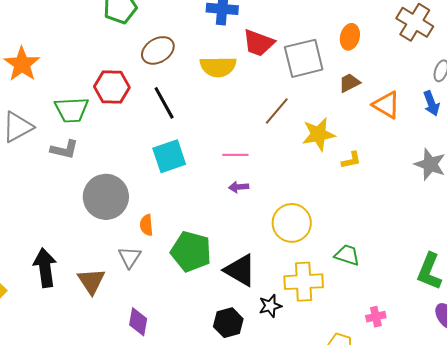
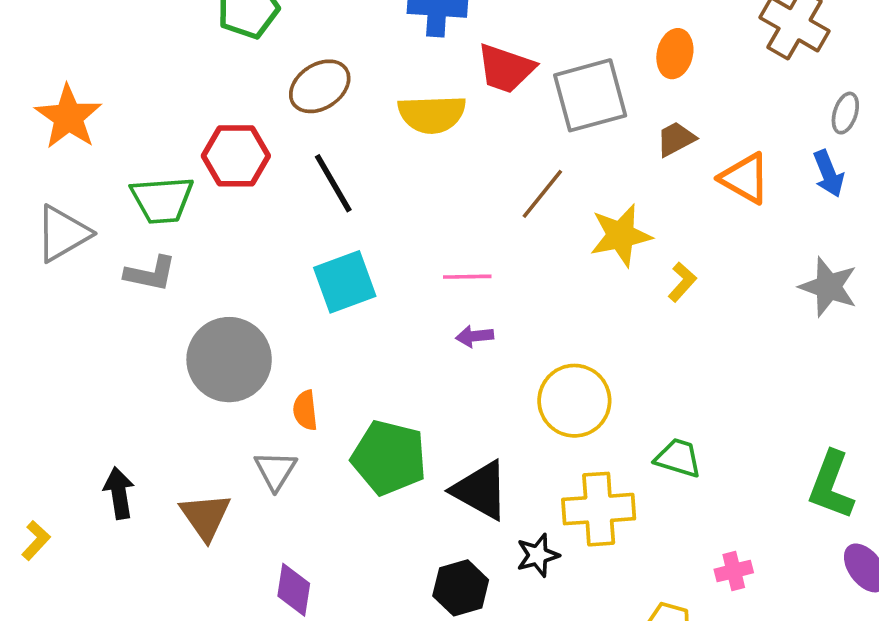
yellow L-shape: (351, 160) -> (682, 282), turned -35
black arrow: (45, 268) -> (119, 493), size x0.7

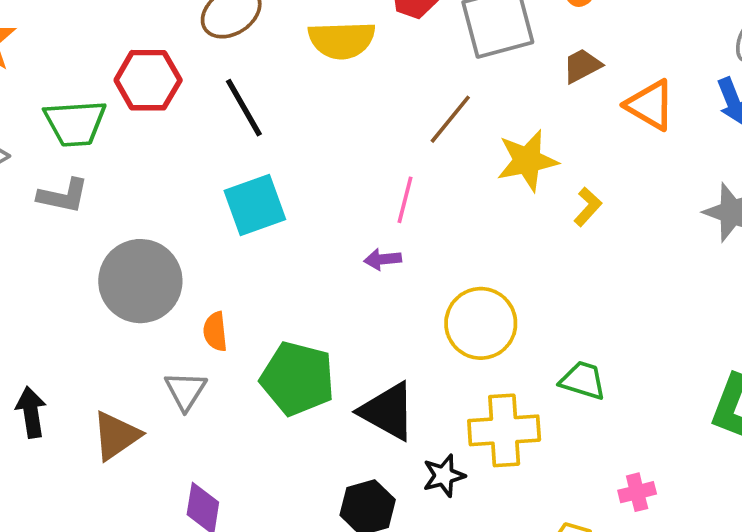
pink line: (467, 277) -> (405, 200), moved, turned -75
brown triangle: (205, 516) -> (116, 436), turned 30

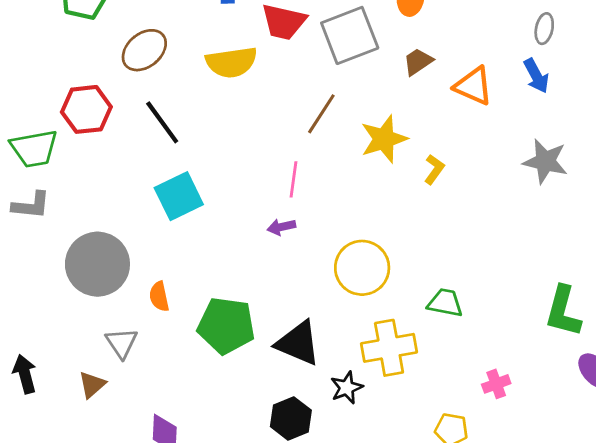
gray triangle: (186, 391) -> (122, 343), moved
brown triangle: (116, 436) -> (92, 385), size x0.7

